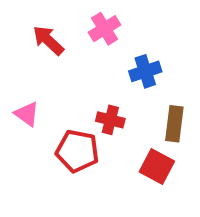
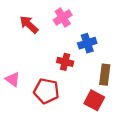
pink triangle: (27, 114) -> (13, 79), moved
red cross: (110, 120) -> (65, 62), moved

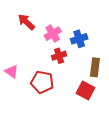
pink cross: (63, 17) -> (53, 34), moved
red cross: (65, 62) -> (59, 56), turned -32

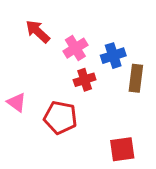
brown rectangle: (95, 67) -> (136, 78), moved
red square: (85, 90) -> (122, 149), moved, turned -36

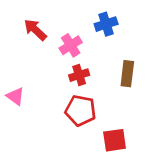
blue cross: (113, 56) -> (106, 24), moved
red pentagon: (60, 118) -> (81, 110), moved

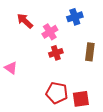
red pentagon: (81, 110) -> (57, 93), moved

